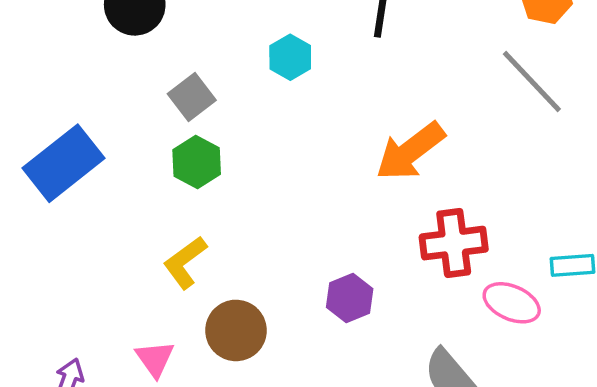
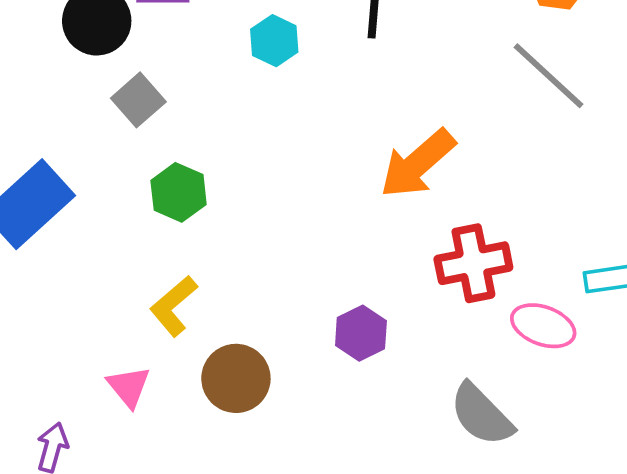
cyan hexagon: (290, 57) -> (274, 41), moved
gray square: (192, 97) -> (138, 100), moved
pink triangle: (155, 359) -> (129, 387), moved

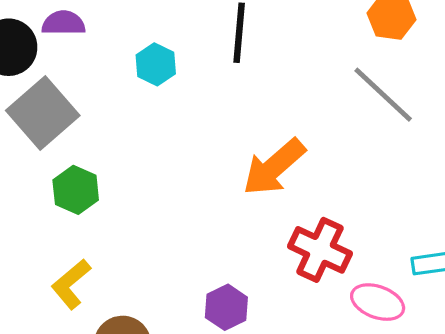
gray square: (138, 100) -> (43, 113), size x1.6
red cross: (473, 263) -> (320, 250), turned 36

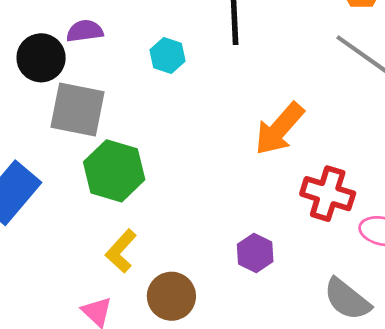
gray square: (43, 113) -> (77, 110), turned -30
green hexagon: (76, 190) -> (114, 171), size x1.5

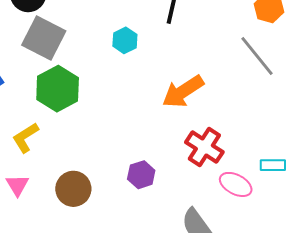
cyan hexagon: (168, 55) -> (125, 40), moved
yellow L-shape: (121, 251) -> (25, 138), moved

